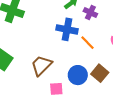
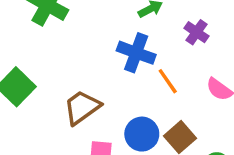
purple cross: (90, 13) -> (197, 32), moved

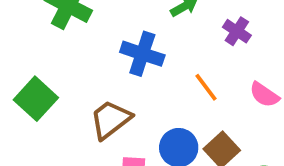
blue cross: (136, 53) -> (142, 54), moved

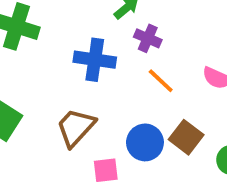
purple cross: (237, 31) -> (148, 38), moved

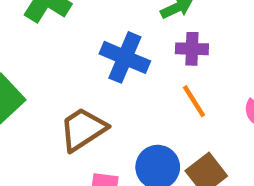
purple cross: (148, 38) -> (192, 49), turned -36

